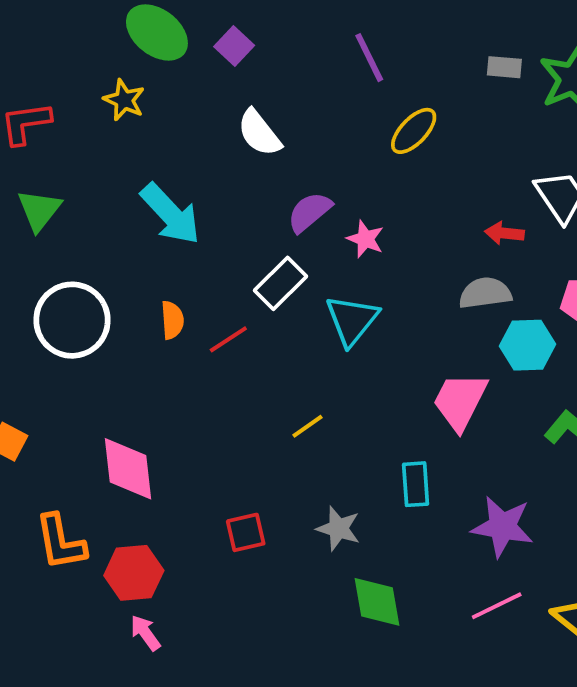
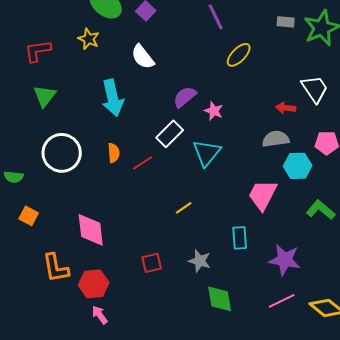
white semicircle: (259, 133) -> (143, 57), moved
cyan arrow: (170, 214) -> (113, 98), turned 30

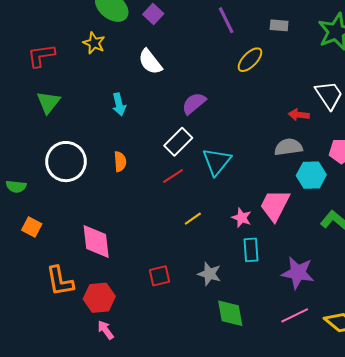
gray rectangle: (286, 22) -> (279, 25), moved
cyan arrow: (113, 98) -> (119, 104), size x0.6
pink star: (214, 111) -> (242, 218), moved
red line: (143, 163) -> (173, 176), moved

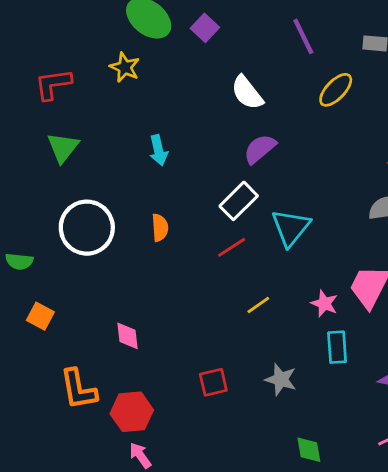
white semicircle: (150, 62) -> (247, 93), moved
pink diamond: (96, 242) -> (128, 336), size x0.6
green diamond: (230, 313) -> (309, 450), moved, size x0.7

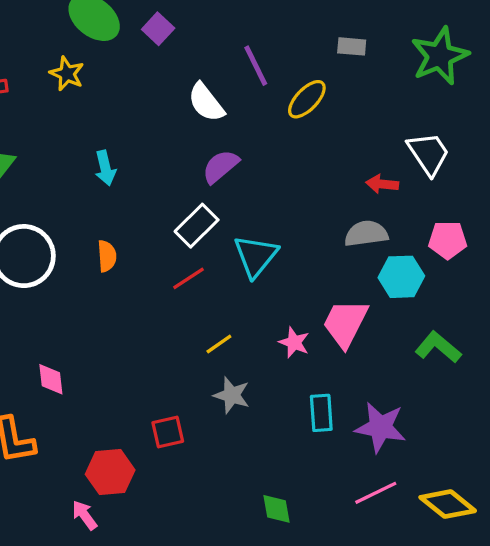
purple line: (303, 36) -> (256, 66), moved
pink diamond: (128, 336) -> (51, 379), moved
cyan rectangle: (337, 347) -> (321, 413), moved
gray star: (281, 379) -> (232, 395), moved
red hexagon: (132, 412) -> (110, 472), moved

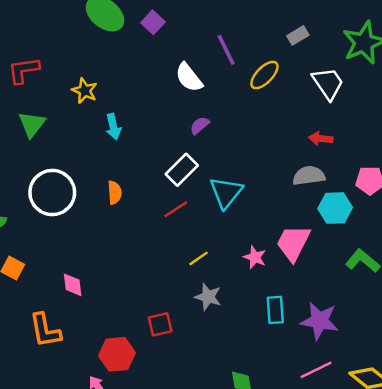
gray rectangle: (352, 46) -> (298, 35), turned -36
yellow star: (67, 74) -> (85, 91), moved
white trapezoid: (429, 154) -> (328, 83), moved
purple semicircle: (221, 166) -> (200, 125), size x0.7

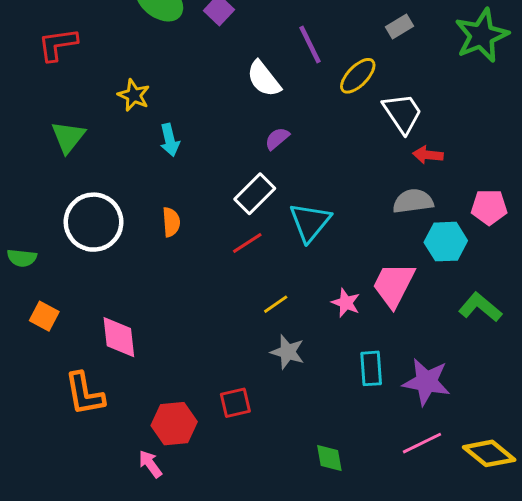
red L-shape: (23, 70) -> (58, 44), moved
white trapezoid: (328, 83) -> (403, 113), moved
pink diamond: (73, 285) -> (119, 337), size x1.4
red square: (160, 324) -> (235, 403), moved

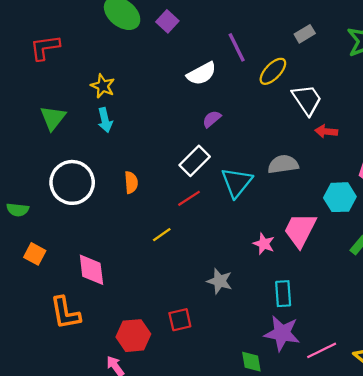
white semicircle: (264, 79) -> (201, 74), turned -80
cyan arrow: (170, 140) -> (105, 120), moved
gray semicircle: (413, 201) -> (283, 164), moved
yellow line: (276, 304) -> (162, 235), moved
purple star: (426, 382) -> (282, 333), moved

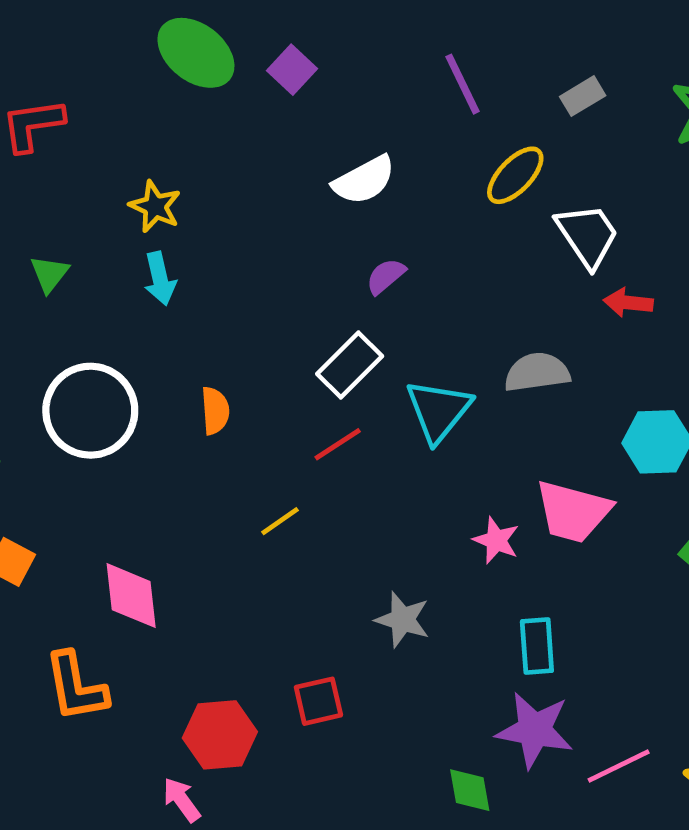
purple line: (237, 47) -> (463, 84), moved
green triangle: (53, 118) -> (49, 274), size x0.7
pink trapezoid: (300, 230) -> (573, 512), turned -102

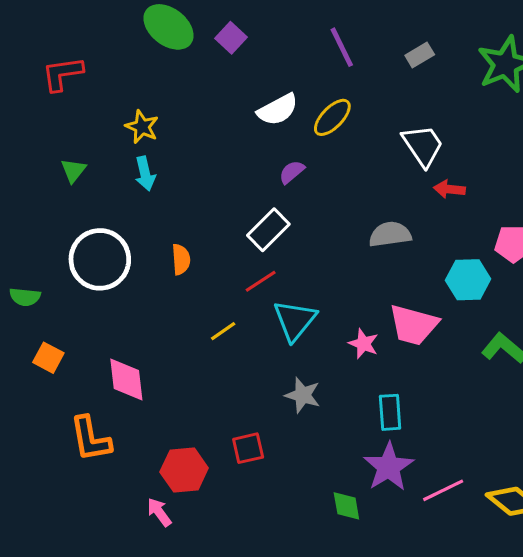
yellow ellipse: (515, 175) -> (332, 117), moved
cyan triangle: (438, 411) -> (295, 320), moved
purple star: (535, 730) -> (389, 467), turned 30

